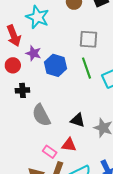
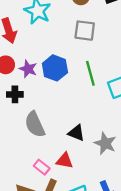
gray square: (88, 39) -> (85, 31), moved
purple star: (33, 53) -> (28, 69), moved

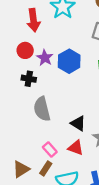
red triangle: (65, 161) -> (76, 148), moved
pink rectangle: (42, 167) -> (50, 150), moved

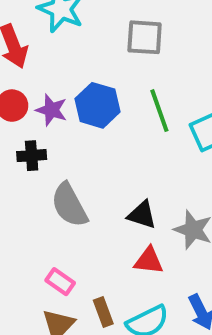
pink rectangle: (50, 150) -> (60, 282), moved
brown rectangle: (46, 168) -> (103, 312), turned -40

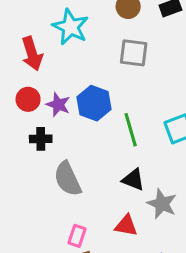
green line: (159, 111) -> (131, 130), moved
black triangle: (142, 215) -> (133, 180), moved
pink rectangle: (60, 282) -> (77, 236), moved, turned 70

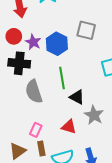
gray square: (134, 53) -> (86, 30), moved
green line: (131, 130) -> (62, 78), moved
black cross: (41, 139) -> (19, 63), size x1.5

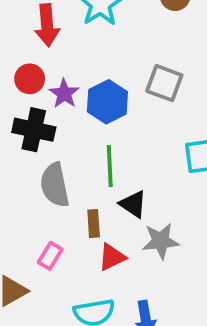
gray star: (94, 115) -> (161, 241), turned 30
red triangle: (69, 127) -> (112, 257), turned -49
brown rectangle: (41, 149) -> (94, 224), moved

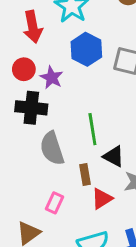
blue hexagon: (107, 102) -> (86, 49), moved

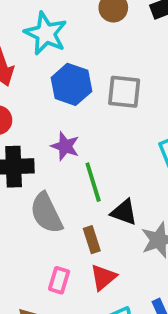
purple star: (52, 78) -> (65, 146), moved
red triangle: (102, 199) -> (103, 277), moved

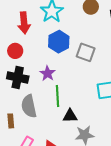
black triangle: (124, 212) -> (70, 116), turned -35
brown rectangle: (92, 240) -> (11, 121), moved

